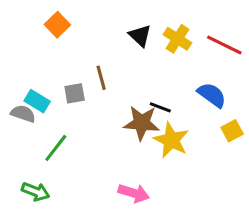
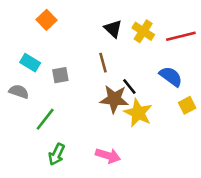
red line: (224, 45) -> (181, 36), turned -40
brown line: (101, 78) -> (103, 63), moved
cyan rectangle: (37, 101) -> (30, 63), moved
black line: (160, 107) -> (129, 86), turned 30
green arrow: (36, 192) -> (57, 154), moved, turned 95

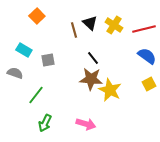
brown line: (103, 63) -> (74, 30), moved
blue semicircle: (171, 76) -> (147, 56), moved
black line: (129, 86) -> (93, 58), moved

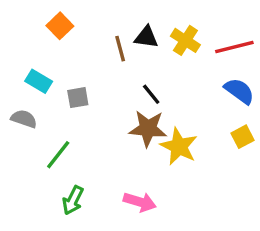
black triangle: (90, 23) -> (146, 37), turned -35

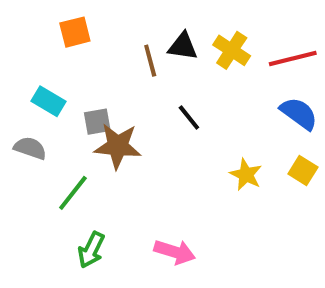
orange square: (60, 26) -> (75, 32), turned 30
brown star: (148, 129) -> (118, 146), moved
yellow square: (243, 137) -> (303, 170), turned -30
yellow star: (179, 146) -> (246, 175), moved, size x0.7

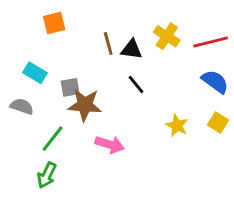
black triangle: (183, 46) -> (132, 49), moved
green arrow: (91, 250) -> (47, 175), moved
pink arrow: (175, 252) -> (110, 144), moved

